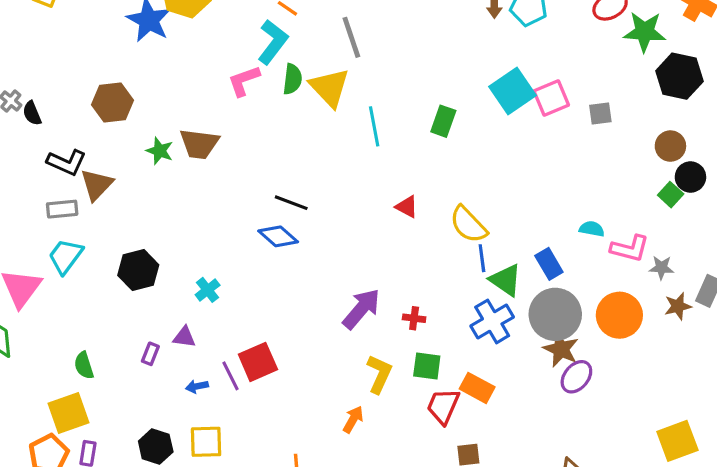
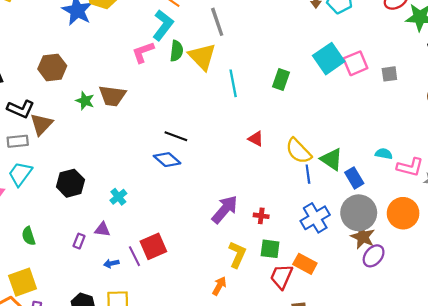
green triangle: (506, 280) -> (332, 159), moved
green semicircle: (84, 365) -> (28, 236), moved

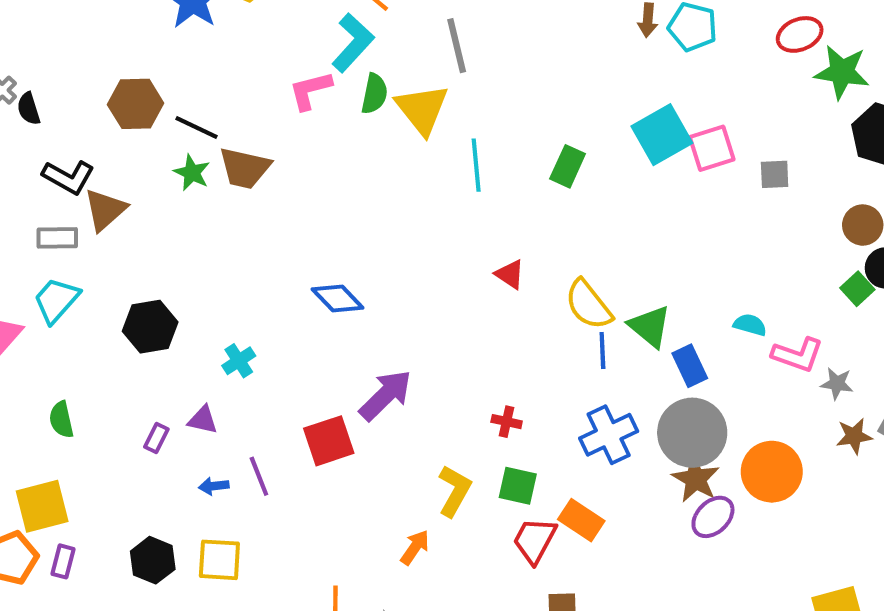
black line: (176, 136) -> (197, 128), moved
purple arrow: (225, 209) -> (386, 395), moved
orange circle: (403, 213) -> (772, 472), moved
red square: (153, 246) -> (329, 441), moved

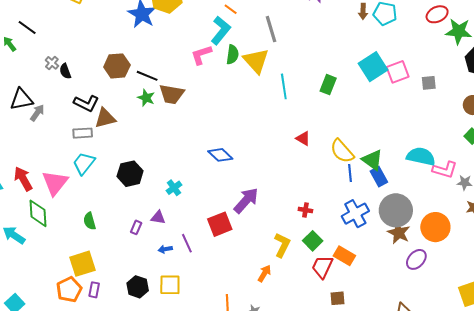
brown triangle: (105, 210) -> (105, 118), turned 30
cyan semicircle: (750, 325) -> (421, 156), size x1.8
blue rectangle: (690, 366) -> (379, 177), moved
green square: (518, 486) -> (313, 241), turned 36
purple ellipse: (713, 517) -> (416, 259), moved

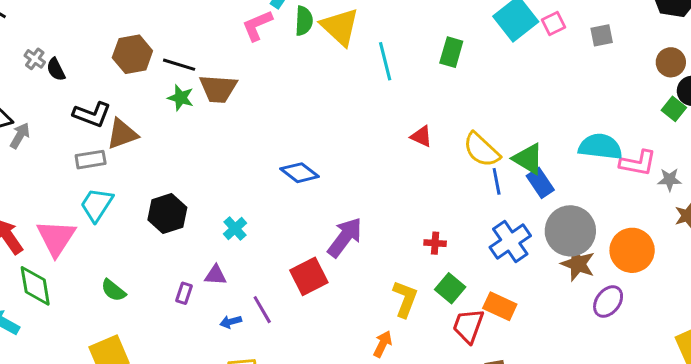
pink square: (398, 72) -> (553, 23), size x0.7
green semicircle: (90, 221) -> (113, 290), turned -30

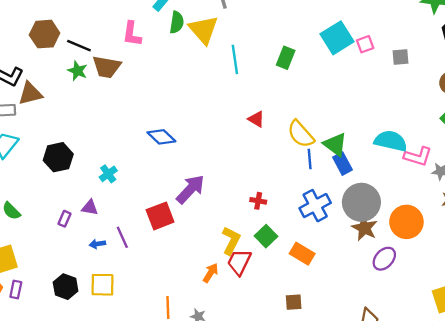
pink L-shape: (257, 25) -> (132, 34), moved, turned -65
red trapezoid: (468, 326) -> (239, 262), moved

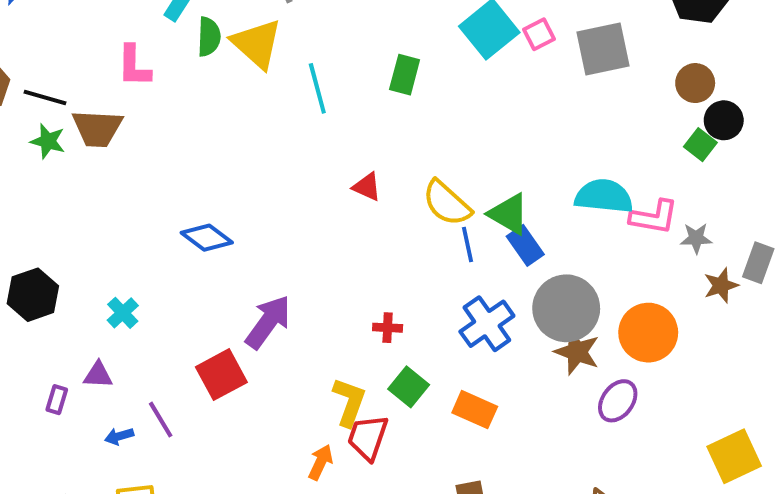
gray square: (401, 57) -> (603, 49), size x1.8

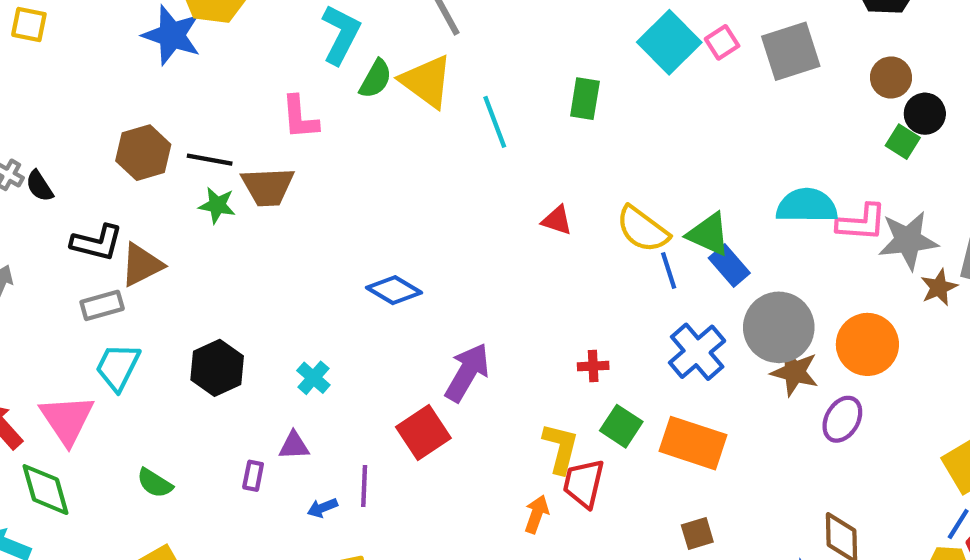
green semicircle: (209, 37) -> (376, 79), turned 33
gray star: (696, 238) -> (908, 240), size x1.8
orange rectangle: (475, 410) -> (693, 443), size x1.4
purple line: (161, 420) -> (364, 486), turned 39

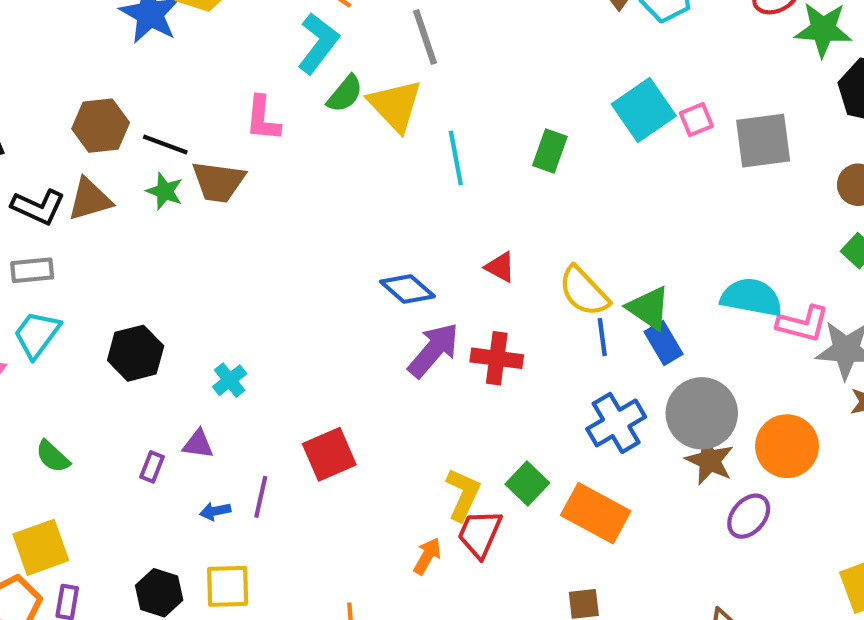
brown triangle: (142, 265) -> (90, 199), moved
blue diamond: (394, 290) -> (407, 289), moved
red cross: (593, 366) -> (497, 358), moved, size x1.6
purple arrow: (467, 372) -> (433, 350), moved

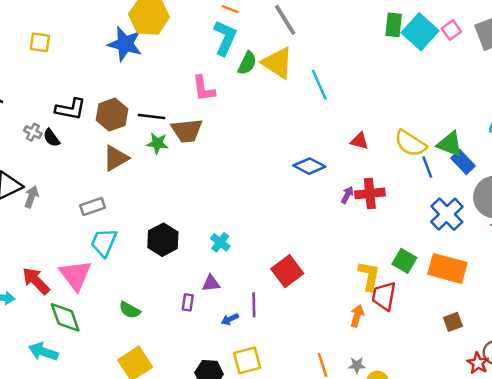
green rectangle: (550, 151) -> (394, 25), moved
black L-shape: (38, 207) -> (71, 109), moved
purple arrow: (433, 350) -> (347, 195), moved, size x0.5

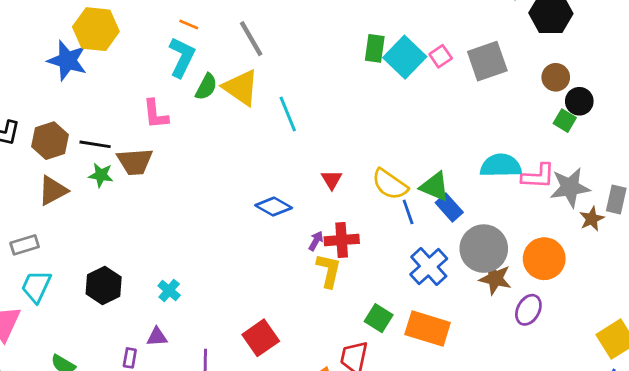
red triangle: (359, 141) -> (332, 180), turned 42
red square: (287, 271) -> (261, 338), moved
yellow L-shape: (369, 276) -> (329, 271), moved

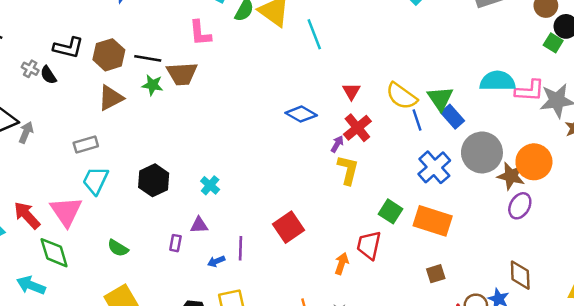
green triangle: (435, 187) -> (440, 98), turned 32
red cross: (342, 240) -> (357, 128), moved, turned -36
brown star: (495, 279) -> (511, 176), moved

